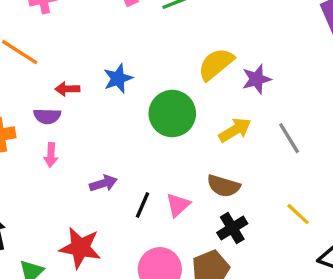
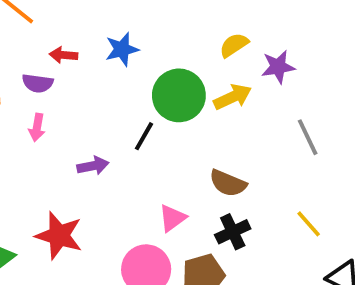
yellow semicircle: (216, 64) -> (234, 45), size x0.7
yellow arrow: (235, 130) -> (233, 97), moved
black line: (142, 205) -> (144, 136), moved
pink triangle: (178, 205) -> (172, 218), moved

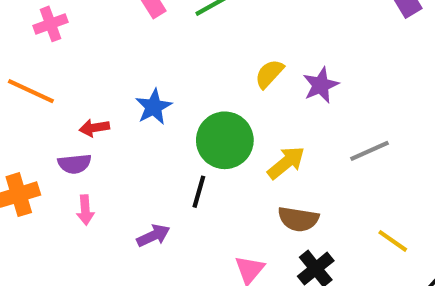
yellow arrow: (233, 97) -> (286, 163), moved
gray line: (308, 137) -> (370, 151), turned -75

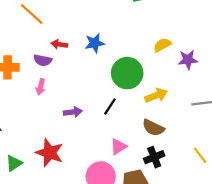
black line: (199, 192) -> (110, 106), moved

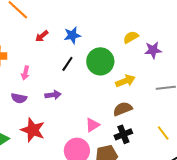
red arrow: (59, 44) -> (42, 36), turned -48
purple semicircle: (43, 60) -> (19, 98), moved
black line: (110, 106) -> (67, 64), moved
brown semicircle: (153, 128) -> (123, 109), turned 132

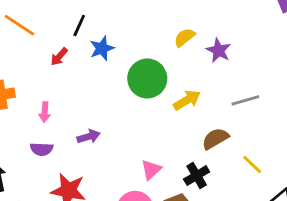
purple star: (153, 50) -> (219, 50), turned -30
black line: (67, 64) -> (79, 25), moved
brown semicircle: (123, 109) -> (215, 139), moved

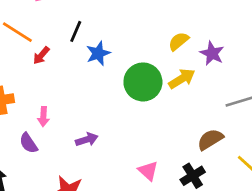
red arrow: (59, 57) -> (41, 55), moved
yellow arrow: (187, 100) -> (182, 79), moved
purple semicircle: (42, 149) -> (28, 143), moved, turned 55
pink triangle: (151, 170) -> (148, 171), turned -35

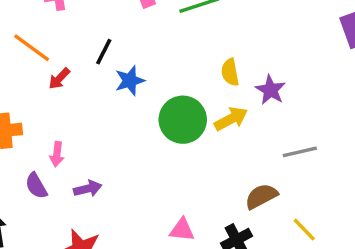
yellow semicircle: (179, 41) -> (230, 72), turned -65
purple arrow: (87, 140) -> (88, 189), moved
pink triangle: (148, 171) -> (182, 230), turned -40

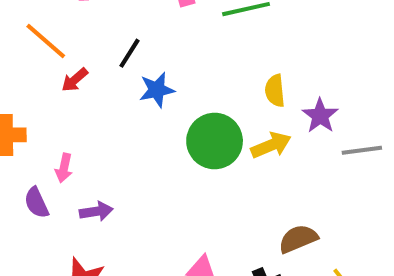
gray line: (300, 152) -> (362, 150), moved

